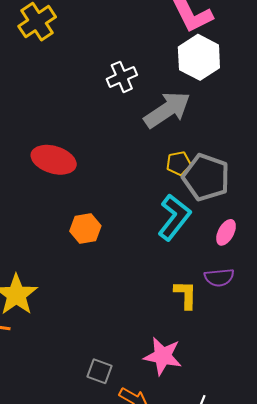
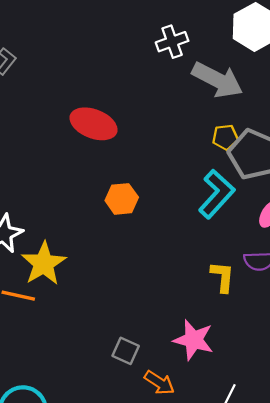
gray arrow: (167, 110) -> (217, 80), turned 57

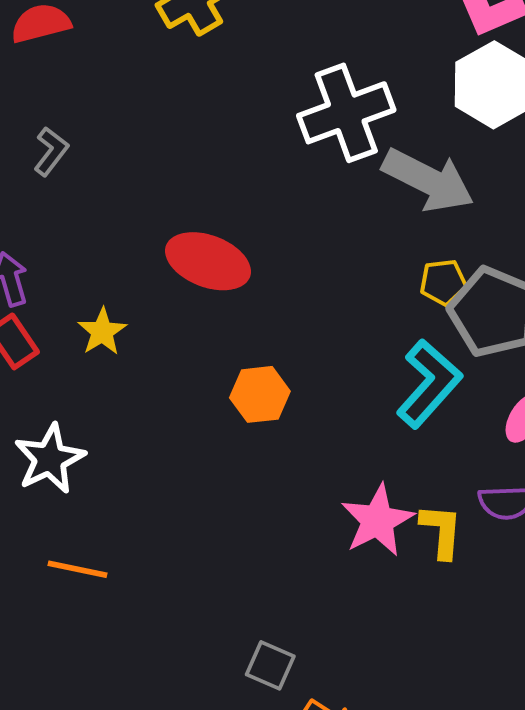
white cross: (172, 42) -> (346, 113), size x1.6
yellow star: (44, 264) -> (102, 332), moved, size x0.6
pink star: (194, 340) -> (378, 520), moved, turned 30

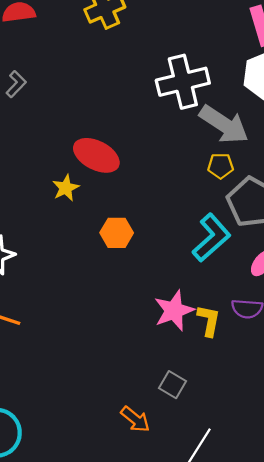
yellow pentagon: (443, 282) -> (221, 166), moved
yellow star: (102, 332) -> (66, 188), moved
gray square: (270, 665) -> (173, 385), moved

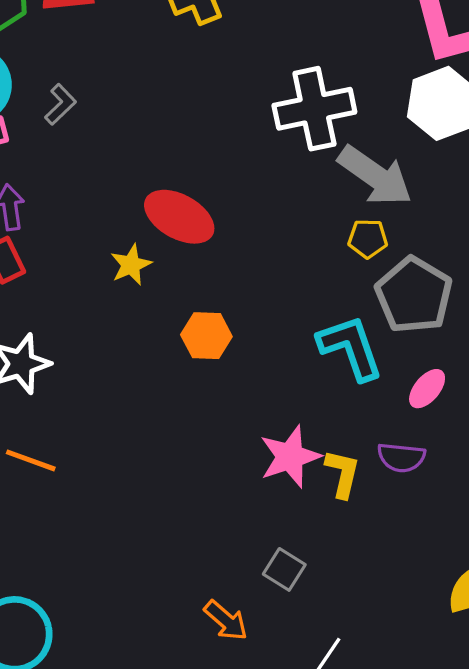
cyan L-shape: (211, 238) -> (351, 348), turned -69

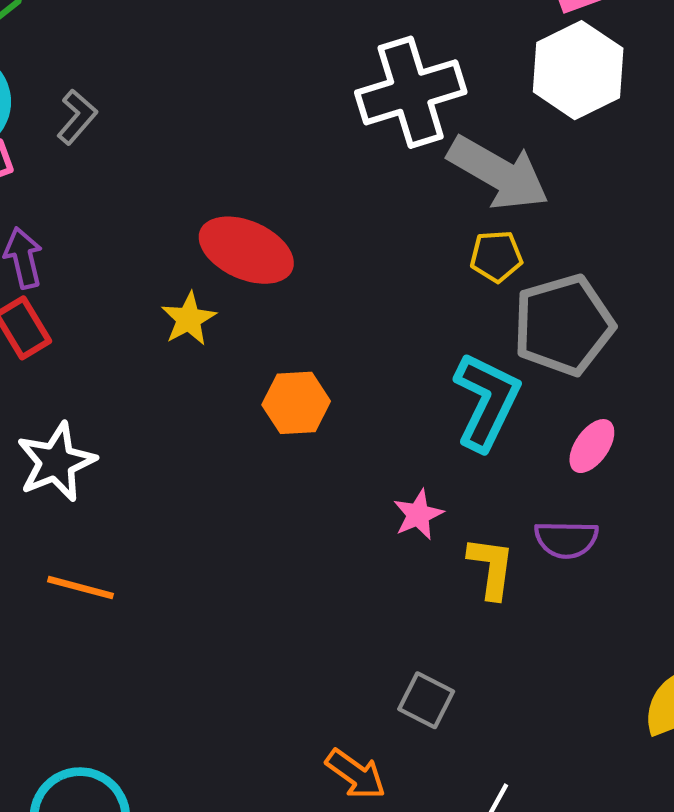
gray pentagon: (414, 295) -> (563, 325), turned 30
cyan L-shape: (351, 348) -> (487, 401), turned 50
pink star: (290, 457) -> (418, 515), moved, size x0.6

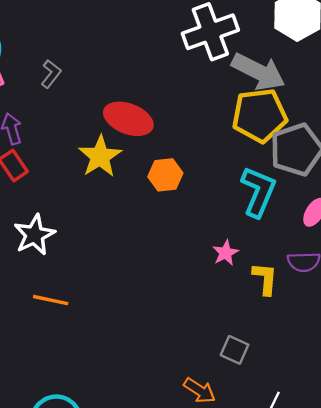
gray L-shape: (77, 117) -> (51, 74), moved
yellow pentagon: (496, 256) -> (260, 115), size x2.0
yellow star: (189, 319) -> (100, 156), size x1.5
orange hexagon: (296, 403) -> (165, 175), moved

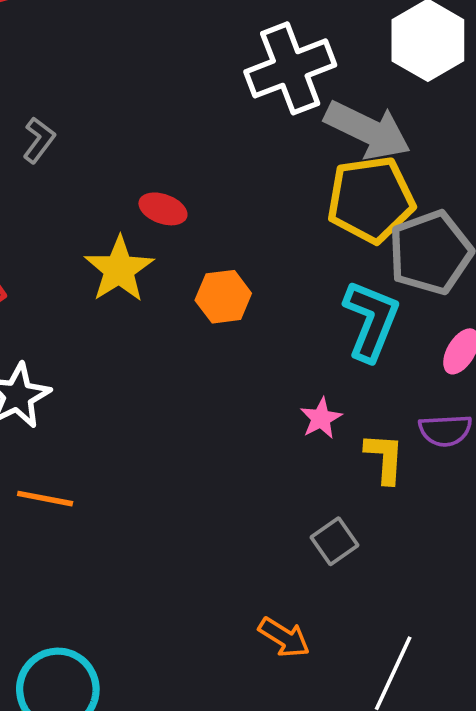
red ellipse: (128, 119) -> (163, 209), size x0.6
gray square: (235, 350) -> (334, 541), moved, turned 32

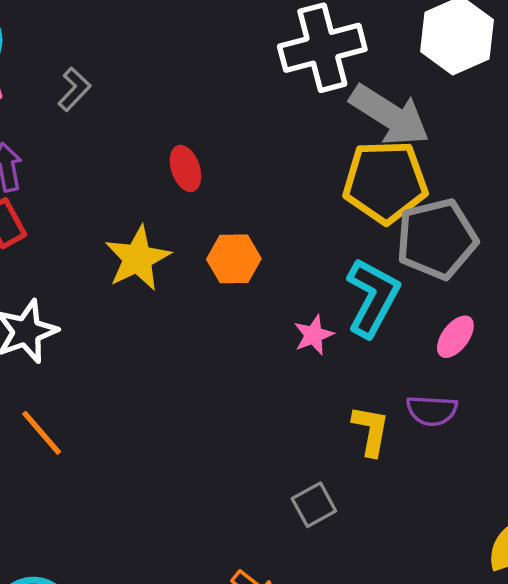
red ellipse: (163, 209) -> (185, 168), turned 45
yellow star: (119, 269) -> (138, 258), moved
pink star: (321, 418) -> (314, 335), moved
orange line: (45, 499) -> (42, 433), turned 32

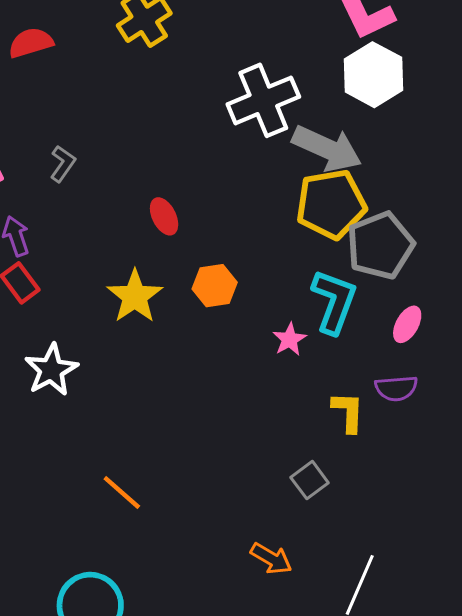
orange line: (42, 433) -> (122, 492), moved

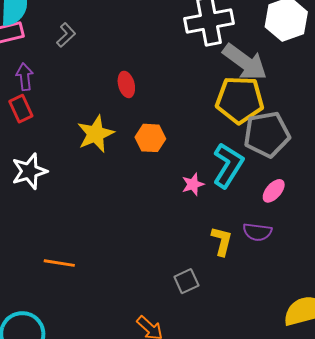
orange line: (122, 492) -> (59, 263), turned -44

